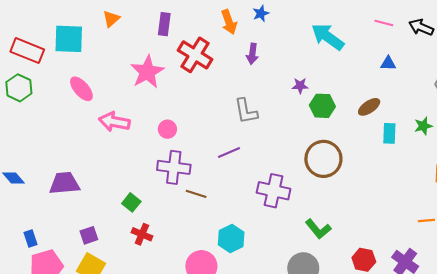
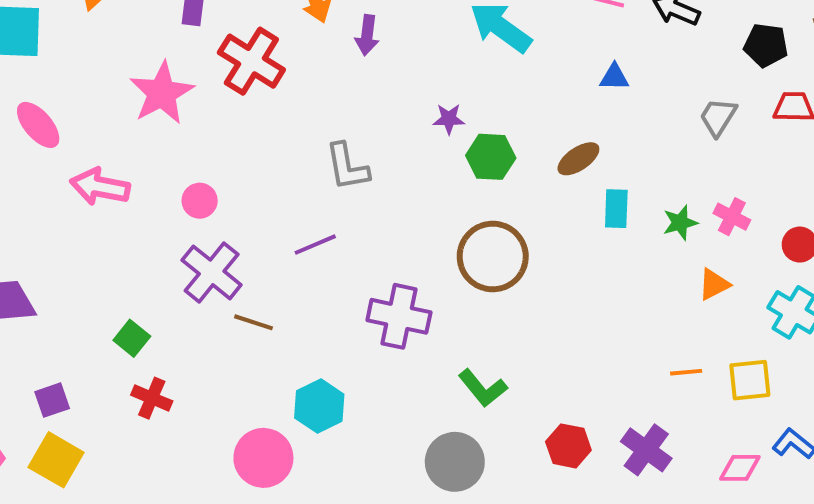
purple arrow: (252, 54) -> (367, 35), moved
green star: (423, 126) -> (680, 223), moved
purple cross: (174, 167) -> (212, 272), turned 32

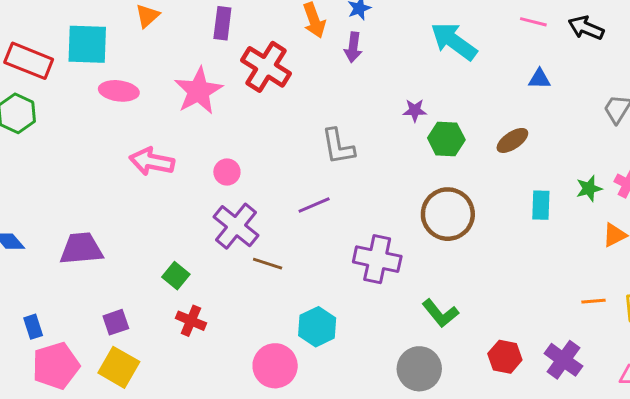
pink ellipse: (38, 125) -> (119, 91), moved, turned -42
cyan rectangle: (616, 209) -> (541, 205), moved

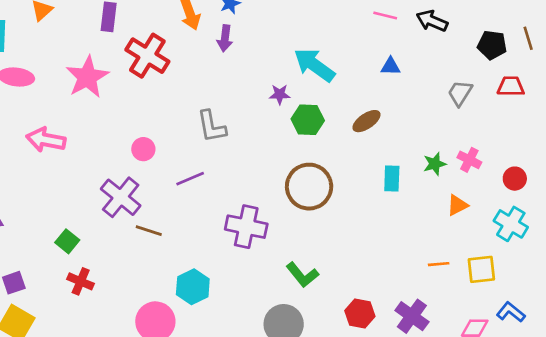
cyan arrow: (454, 41) -> (314, 65), moved
pink circle: (227, 172) -> (143, 149), moved

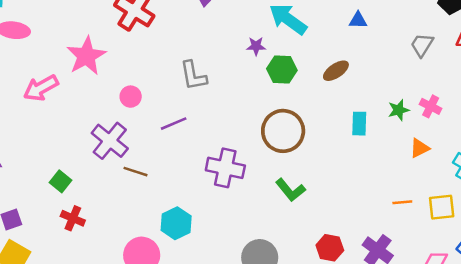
pink star: (87, 77) -> (86, 56), moved
pink arrow: (46, 140) -> (41, 88), turned -40
green L-shape: (302, 275) -> (290, 190), moved

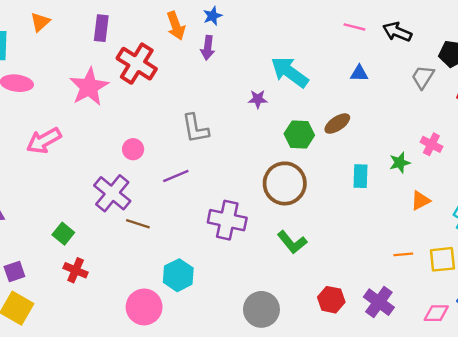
gray trapezoid: (422, 45) -> (423, 77), moved
pink star: (86, 56) -> (89, 87), moved
green hexagon: (282, 69) -> (299, 135), moved
pink cross: (431, 106) -> (431, 144), moved

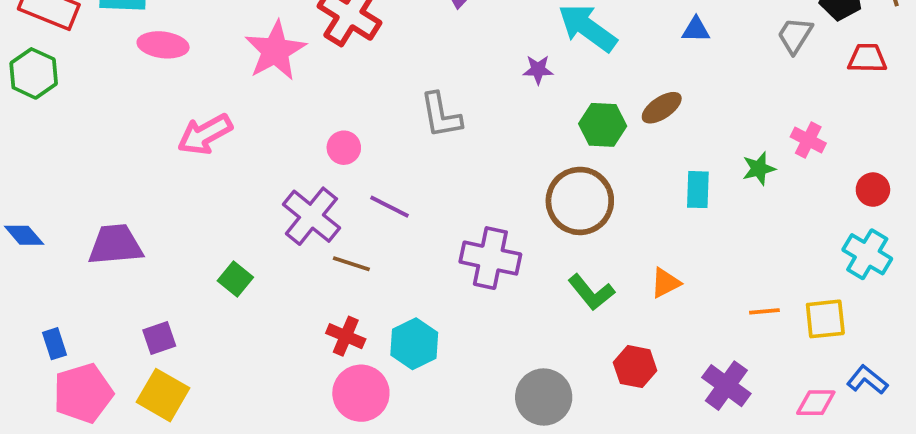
purple line: (176, 176) -> (390, 207), moved, turned 50
orange triangle: (420, 201) -> (665, 283), moved
red cross: (76, 270) -> (346, 336), moved
red hexagon: (331, 300) -> (635, 367), moved

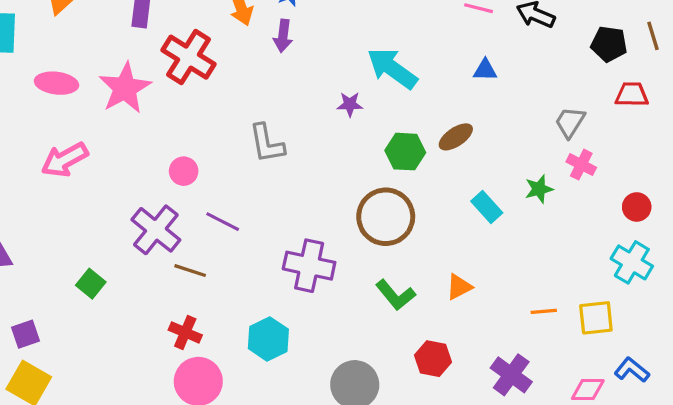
gray trapezoid: (795, 35) -> (570, 122), moved
pink ellipse: (163, 45) -> (56, 83), moved
cyan rectangle: (698, 190) -> (487, 207), turned -44
cyan hexagon: (414, 344) -> (268, 339), moved

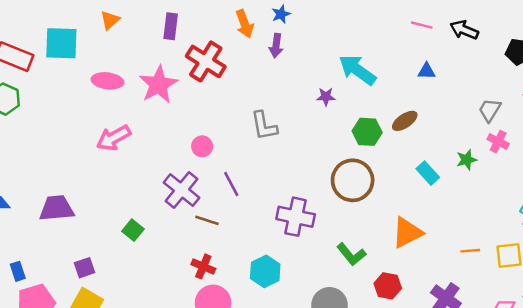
purple line: (223, 222) -> (231, 184), turned 35
orange triangle: (459, 287) -> (407, 232), size x1.6
green L-shape: (395, 295) -> (351, 254), moved

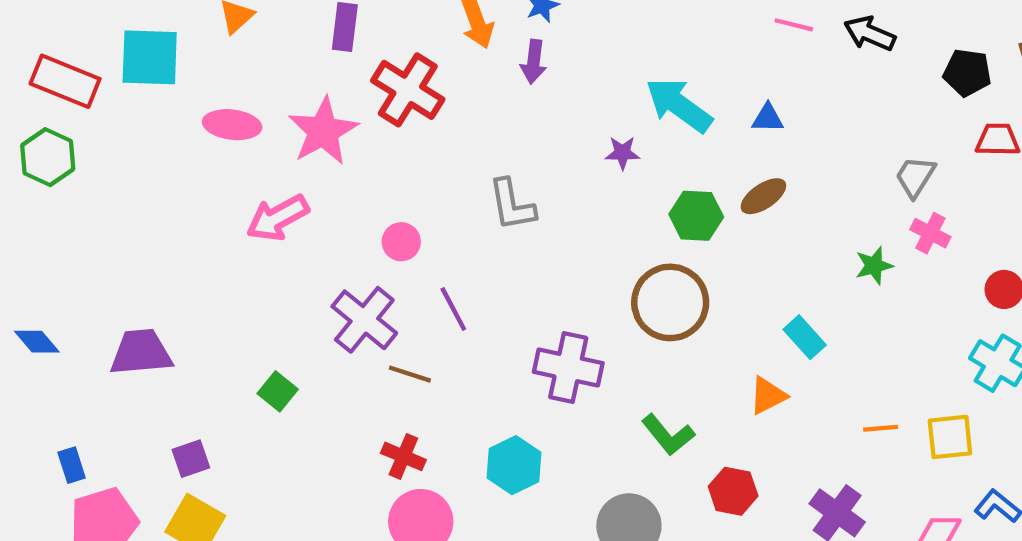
blue triangle: (427, 71) -> (768, 118), moved
pink arrow: (114, 138) -> (278, 218), moved
cyan rectangle: (428, 173) -> (805, 337), moved
orange triangle: (407, 232) -> (768, 396), size x0.7

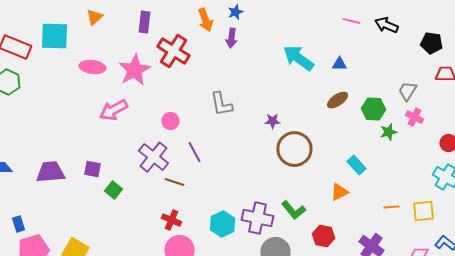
purple star: (622, 153) -> (272, 121), moved
green hexagon: (696, 216) -> (373, 109), moved
purple cross: (568, 368) -> (257, 218), moved
purple square: (191, 459) -> (92, 169), moved, turned 30

